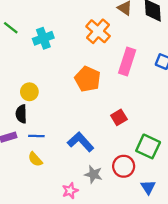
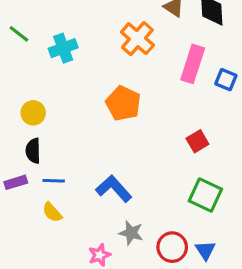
pink rectangle: (127, 62) -> (193, 64), moved
yellow circle: (29, 92) -> (33, 113), moved
red square: (119, 117) -> (197, 141), moved
red circle: (124, 166) -> (172, 247), moved

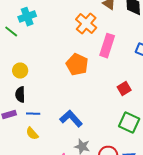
green line: (19, 34) -> (11, 32), moved
cyan cross: (63, 48) -> (27, 17), moved
pink rectangle: (193, 64) -> (107, 46), moved

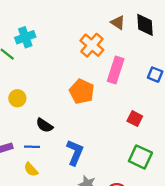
red square: (124, 89) -> (135, 119), turned -32
black semicircle: (20, 95) -> (44, 125), moved, turned -56
blue L-shape: (71, 119) -> (75, 152), turned 65

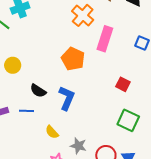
blue L-shape: (75, 152) -> (67, 98), moved
yellow semicircle: (31, 169) -> (52, 132), moved

